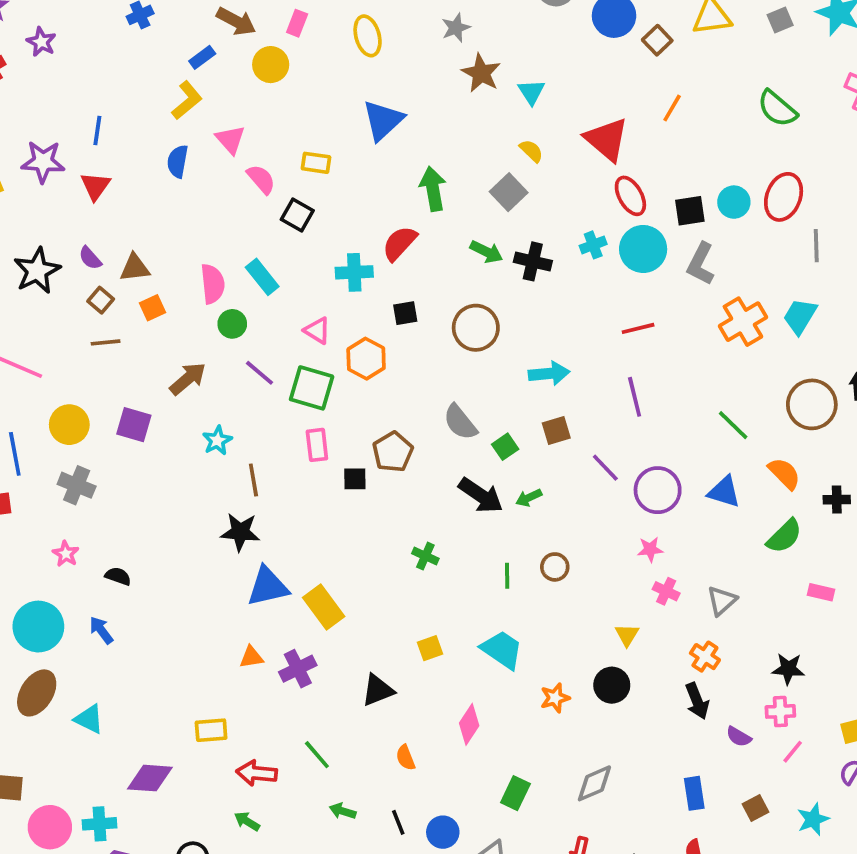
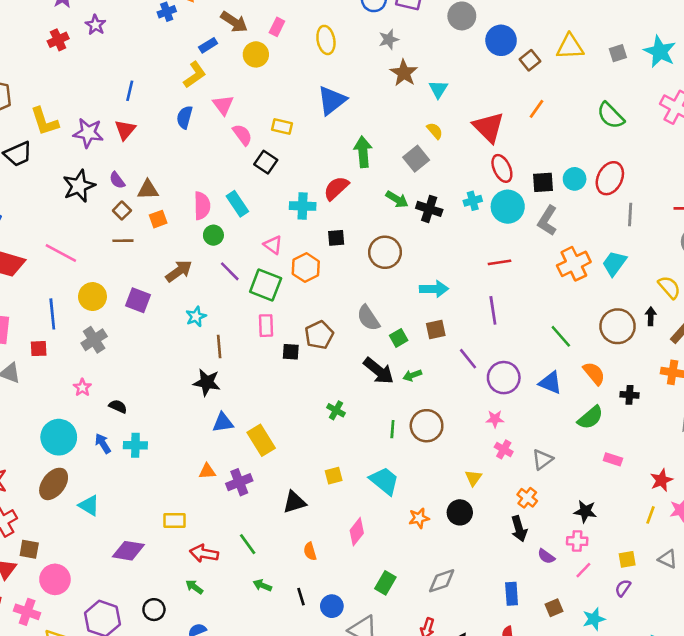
purple star: (43, 162) -> (88, 133), moved
gray cross: (77, 485) -> (94, 340), turned 30
brown circle: (555, 567) -> (427, 426), size x1.6
blue triangle: (268, 587) -> (223, 423), size x0.7
cyan cross: (100, 824) -> (135, 445), moved

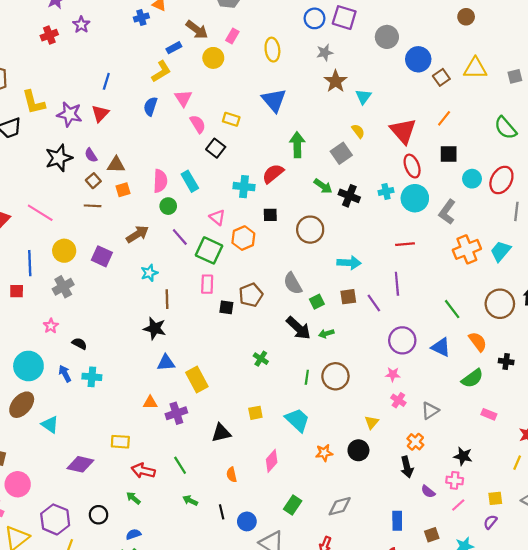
blue triangle: (332, 100) -> (274, 100), turned -36
black square: (543, 182) -> (449, 154), moved
purple line: (468, 359) -> (374, 303), moved

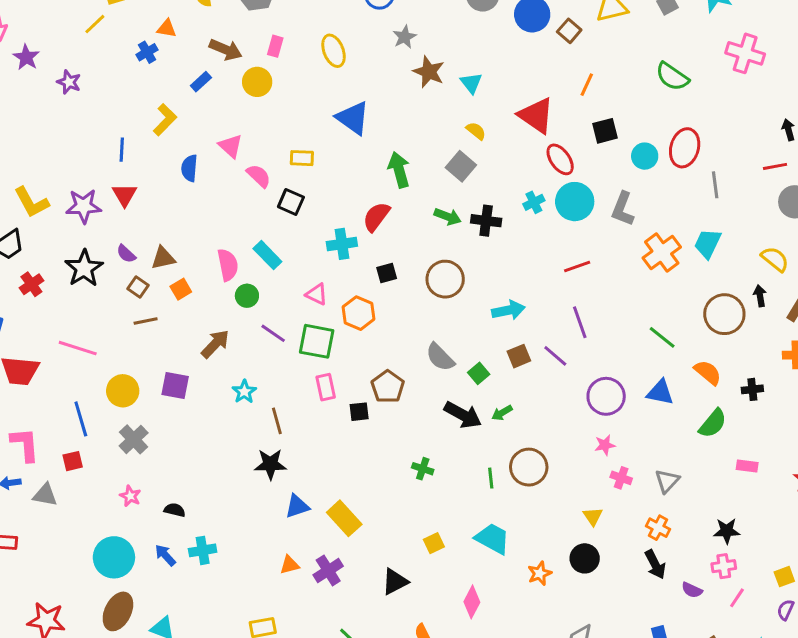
red cross: (49, 35) -> (31, 284), moved
yellow L-shape: (161, 71) -> (165, 120), moved

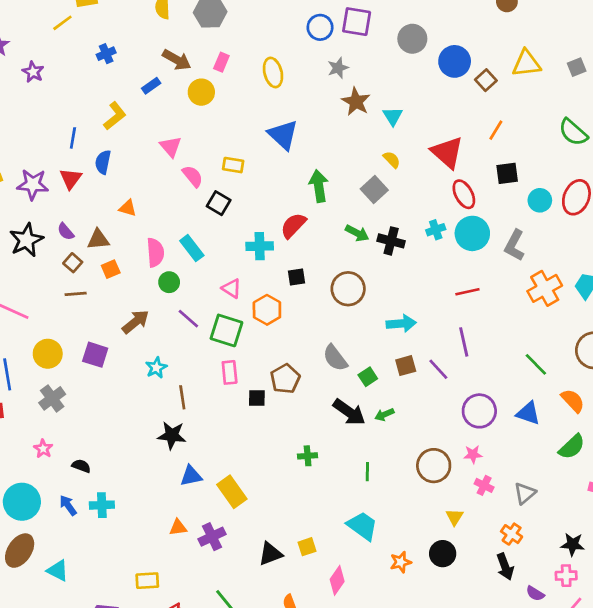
orange triangle: (167, 28) -> (128, 208), moved
blue semicircle: (189, 168) -> (103, 162), moved
brown circle: (529, 467) -> (434, 466), moved
green cross: (423, 469) -> (308, 456), turned -30
yellow square: (434, 543) -> (307, 547), moved

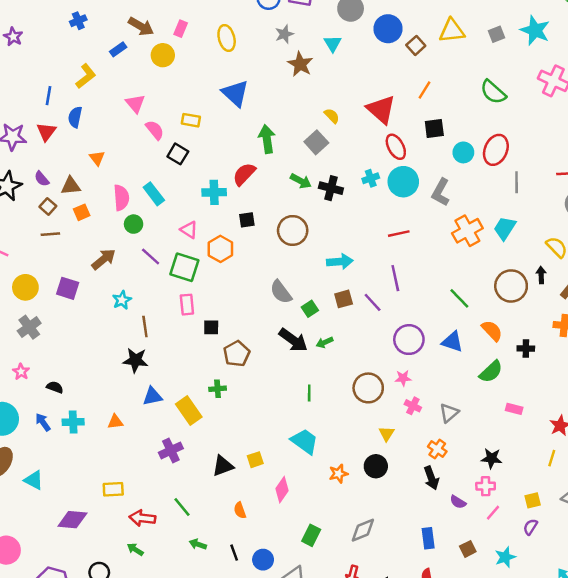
cyan triangle: (393, 116) -> (333, 43), moved
orange triangle: (128, 208) -> (97, 158), turned 35
brown pentagon: (285, 379) -> (237, 354), moved
green cross: (308, 456) -> (218, 389), moved
orange triangle: (178, 527) -> (115, 422), moved

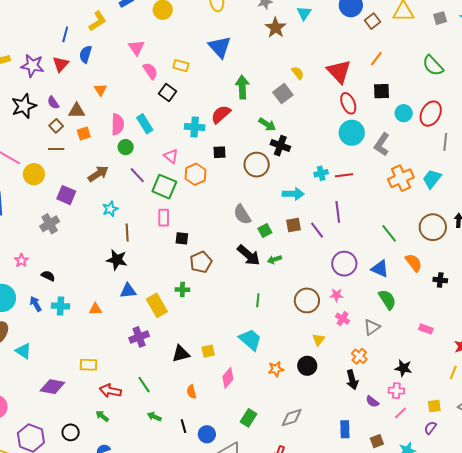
cyan cross: (371, 178) -> (321, 173), moved
black cross: (331, 188) -> (280, 146), moved
yellow circle: (25, 287) -> (34, 174), moved
gray cross: (29, 327) -> (50, 224), moved
green semicircle: (491, 372) -> (387, 299), moved, turned -85

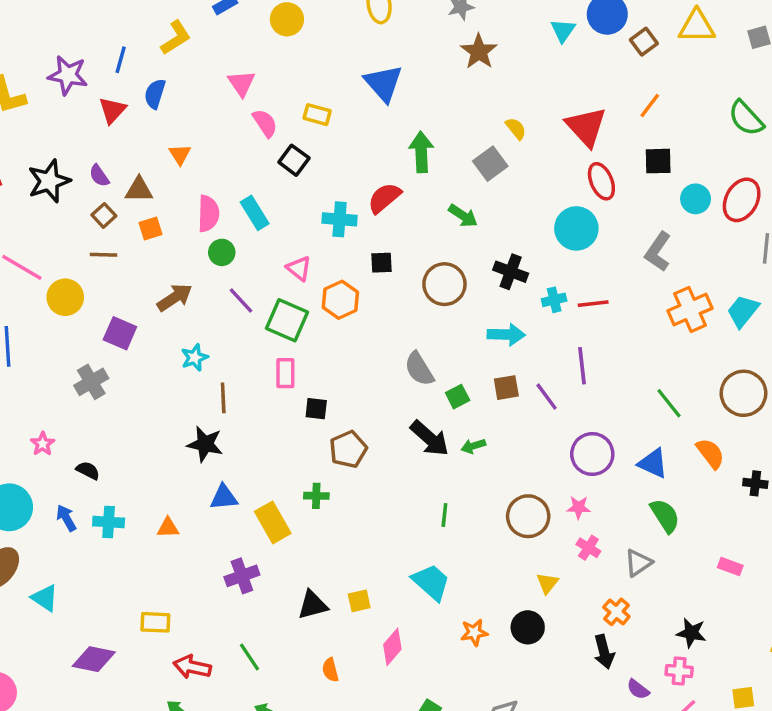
cyan triangle: (304, 13) -> (563, 30), moved
purple star: (32, 66) -> (68, 75), moved
cyan circle: (352, 133) -> (576, 228), moved
black cross: (280, 146) -> (511, 272), moved

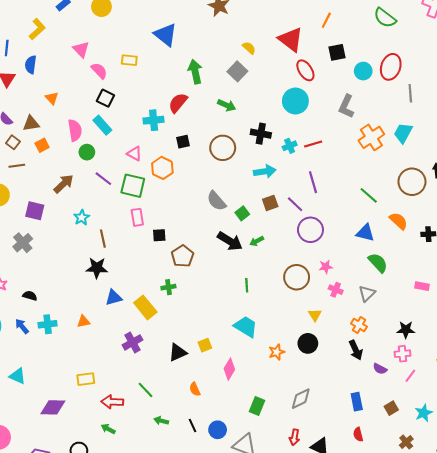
black square: (294, 160) -> (105, 98), moved
purple circle: (592, 454) -> (310, 230), moved

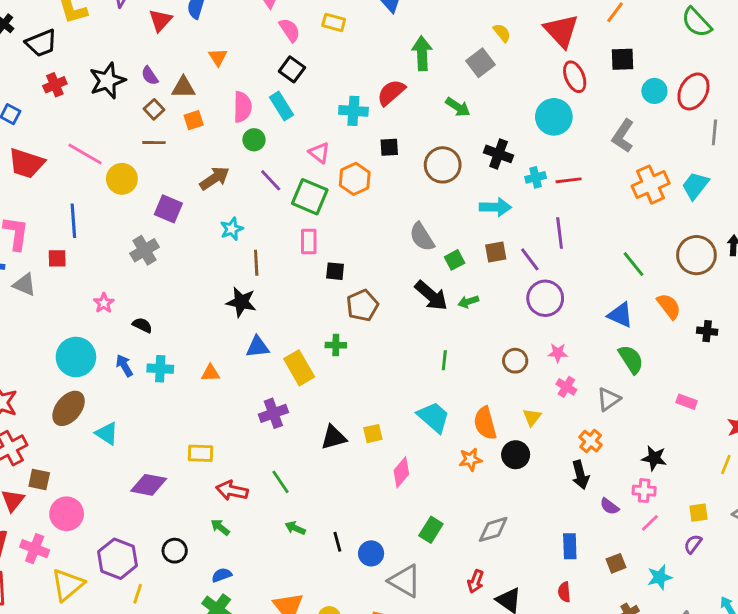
brown circle: (297, 277) -> (515, 361), size x0.7
orange semicircle: (195, 389) -> (485, 423), moved, size x1.6

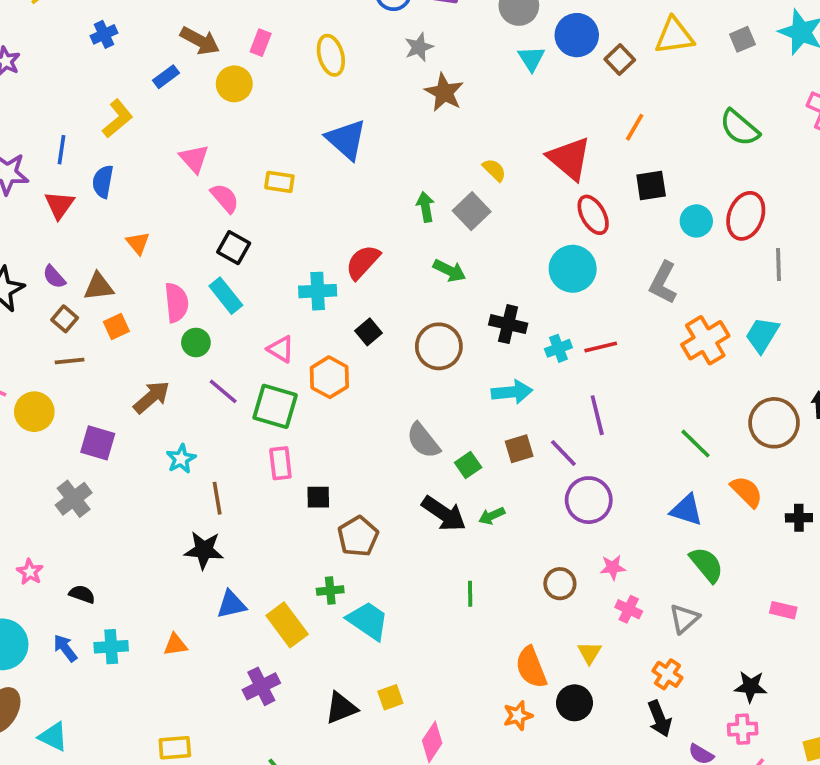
green arrow: (422, 53) -> (426, 207), moved, size x0.7
black square: (389, 147) -> (369, 332), turned -30
cyan trapezoid: (434, 417) -> (368, 621), moved

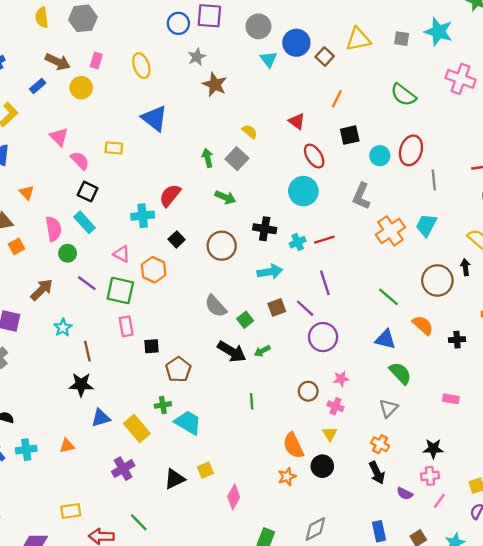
gray square: (742, 39) -> (402, 39), turned 35
red triangle: (569, 159) -> (297, 121), size x0.6
pink cross: (629, 609) -> (335, 406), moved

